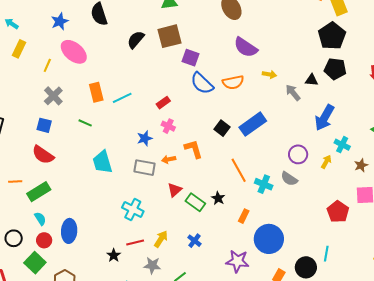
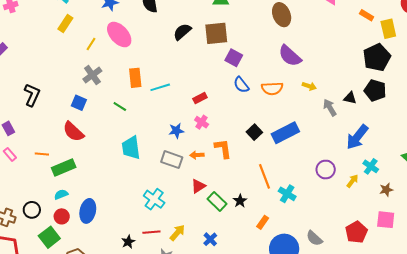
blue semicircle: (202, 83) -> (241, 85), size x0.7
gray semicircle: (289, 179) -> (314, 238), moved
cyan semicircle: (40, 219) -> (61, 194), turned -88

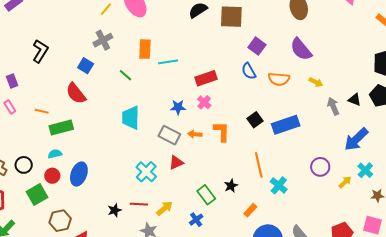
purple square: (234, 58) -> (257, 46), moved
red rectangle: (200, 98) -> (206, 78), size x1.5
red triangle: (198, 186) -> (176, 163), moved
green rectangle: (217, 201) -> (206, 195), moved

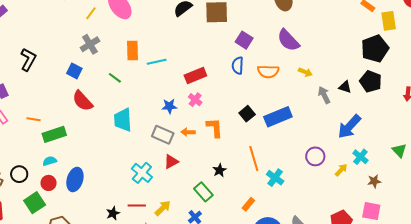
blue semicircle: (249, 71) -> (238, 66), turned 36
red semicircle: (76, 93) -> (83, 101), moved
black star: (231, 186) -> (220, 170), moved

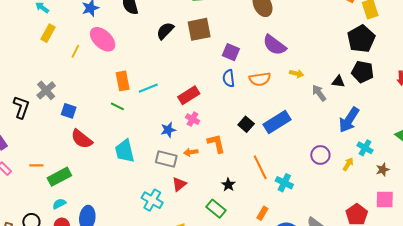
gray cross: (90, 44) -> (46, 90), moved
green line: (115, 78) -> (117, 106), moved

